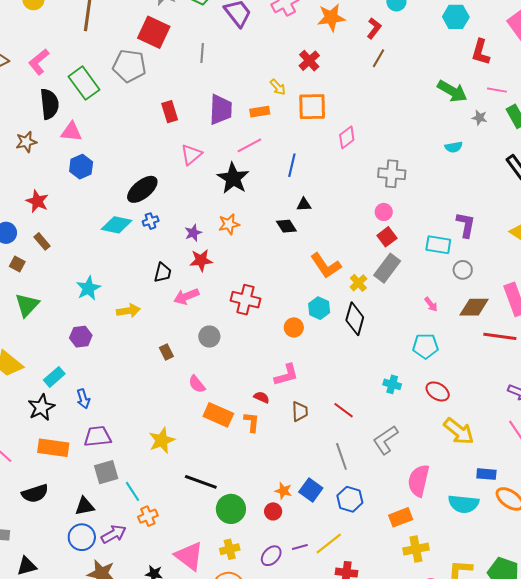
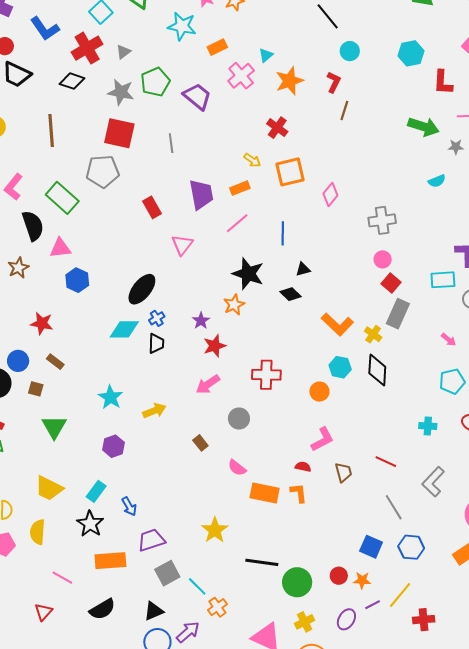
black star: (233, 178) -> (248, 274), moved
black trapezoid: (163, 273) -> (156, 343), moved
orange star: (283, 491) -> (362, 580), moved

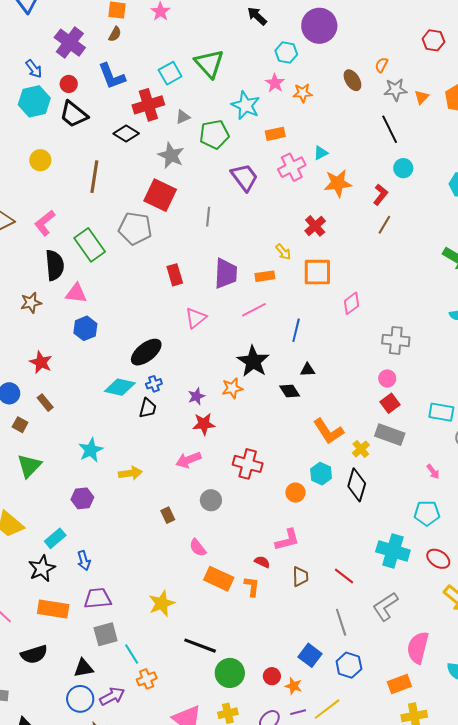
green pentagon: (155, 82) -> (214, 134), moved
gray rectangle: (398, 314) -> (390, 435), turned 72
cyan cross: (428, 426) -> (393, 551), size x1.8

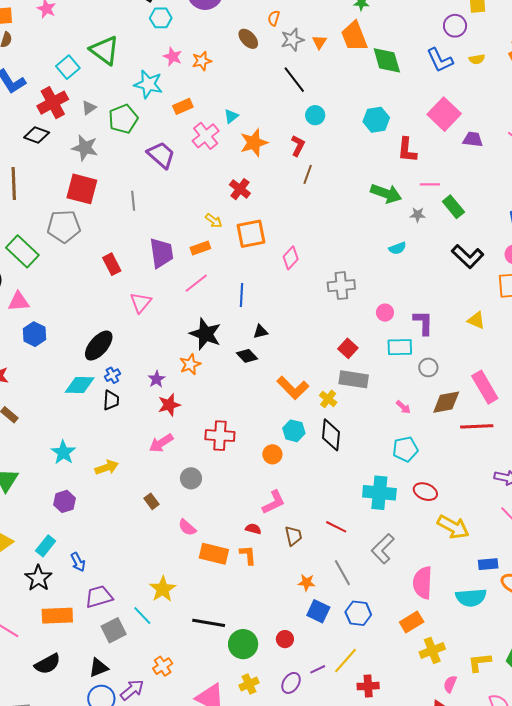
cyan hexagon: (286, 53) -> (161, 18), moved
pink circle: (387, 378) -> (385, 313), moved
cyan line: (132, 654) -> (142, 616), moved
orange star: (294, 686) -> (307, 583), moved

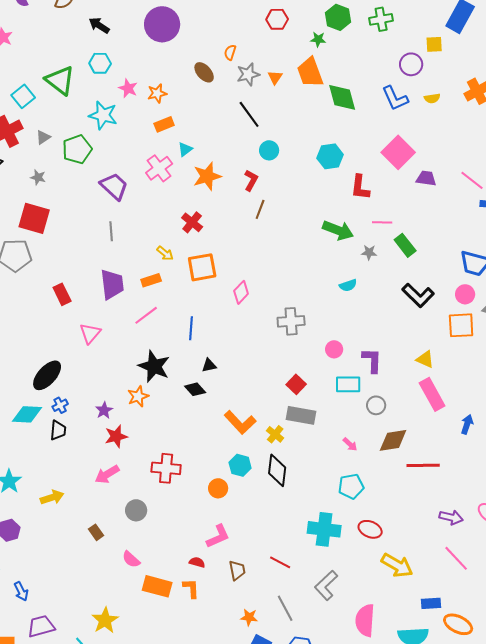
cyan hexagon: (161, 18) -> (100, 63), moved
orange rectangle: (183, 106) -> (164, 124), moved
gray star: (85, 148) -> (38, 177), size x0.6
gray line: (133, 201) -> (111, 231), moved
pink rectangle: (485, 387) -> (432, 394), moved

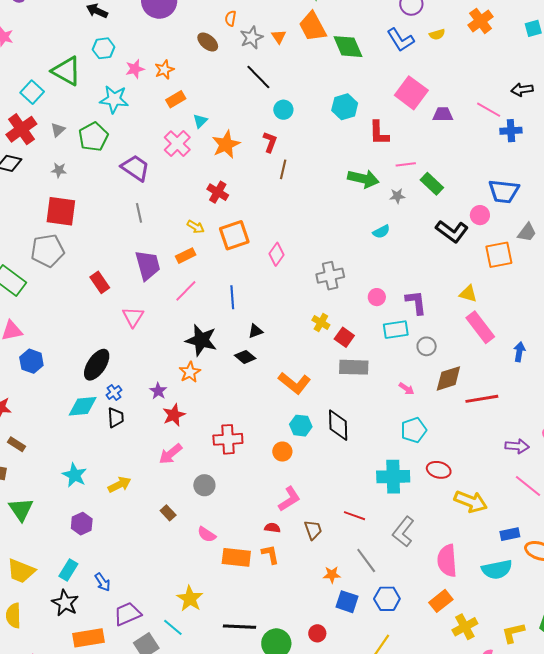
pink star: (128, 88) -> (135, 69), turned -30
pink circle: (465, 294) -> (480, 215), moved
yellow cross: (275, 434) -> (321, 322), moved

